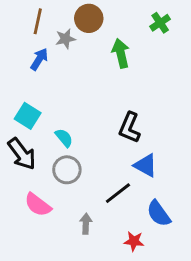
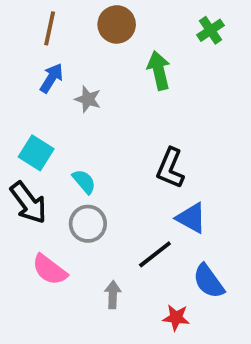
gray star: (65, 39) -> (88, 99), moved, turned 30

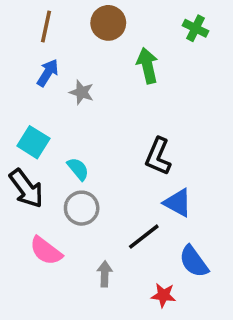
green cross: (211, 30) -> (196, 28), turned -30

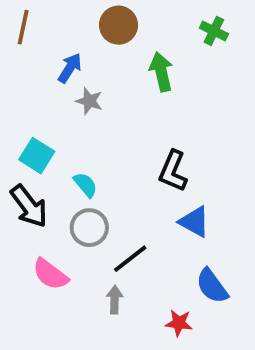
brown line: (46, 26) -> (23, 27), moved
blue arrow: (48, 73) -> (70, 68), moved
black line: (144, 237) -> (130, 259), moved

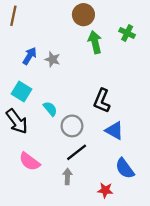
brown circle: (118, 25) -> (83, 15), moved
green cross: (214, 31) -> (127, 33), moved
blue arrow: (70, 68) -> (30, 56), moved
gray circle: (89, 228) -> (72, 126), moved

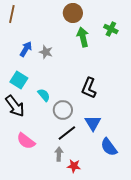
blue triangle: (114, 131) -> (93, 123), moved, turned 30
red star: (105, 190) -> (74, 166), moved

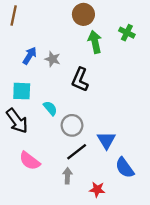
cyan square: (19, 80) -> (22, 91), turned -30
black L-shape: (89, 88) -> (80, 80), moved
red star: (74, 166) -> (97, 189), moved

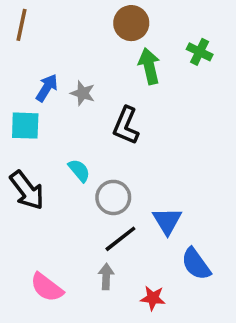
cyan square: (22, 91) -> (25, 126), moved
pink semicircle: (30, 161) -> (47, 287), moved

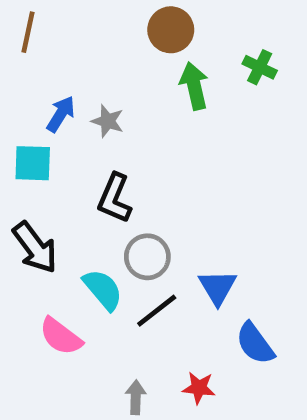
black L-shape: (126, 126) -> (115, 198), moved
cyan semicircle: (79, 170) -> (103, 290), moved, size x1.4
gray arrow: (106, 277) -> (136, 397), moved
pink semicircle: (47, 287) -> (61, 336), moved

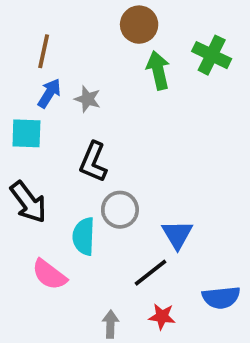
brown line: (28, 32) -> (44, 51), moved
green cross: (260, 67) -> (212, 55), size x1.4
cyan semicircle: (103, 290) -> (84, 236), turned -138
black line: (157, 311) -> (151, 273), moved
blue semicircle: (255, 343) -> (221, 297), moved, turned -60

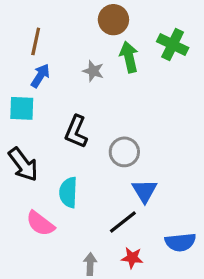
gray star: (88, 99) -> (93, 71), moved
gray circle: (120, 210) -> (124, 152), moved

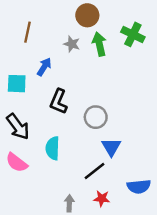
gray star: (93, 71) -> (72, 44), moved
blue arrow: (40, 76) -> (44, 67), moved
pink semicircle: (40, 224) -> (17, 163), moved

